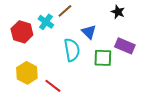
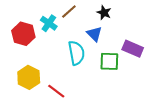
black star: (118, 12) -> (104, 13), moved

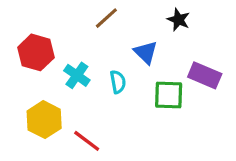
black star: (104, 13) -> (178, 20), moved
cyan cross: (49, 23) -> (77, 75), moved
cyan semicircle: (76, 53) -> (118, 82), size x0.6

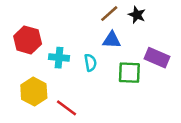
brown line: (106, 18) -> (109, 14), moved
blue triangle: (146, 52) -> (112, 40), turned -42
cyan cross: (77, 75) -> (59, 58), turned -30

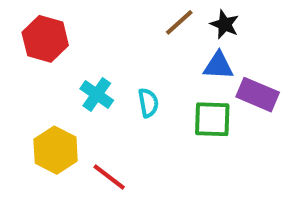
red hexagon: (28, 40) -> (45, 39), moved
blue triangle: (112, 40) -> (218, 66), moved
cyan cross: (59, 58) -> (97, 95), turned 30

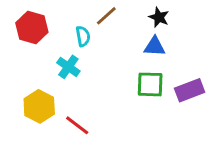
brown line: (179, 22) -> (106, 16), moved
purple rectangle: (258, 95) -> (190, 90), moved, turned -44
cyan semicircle: (148, 103) -> (83, 36), moved

